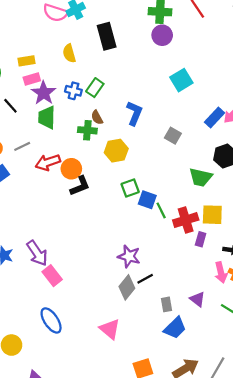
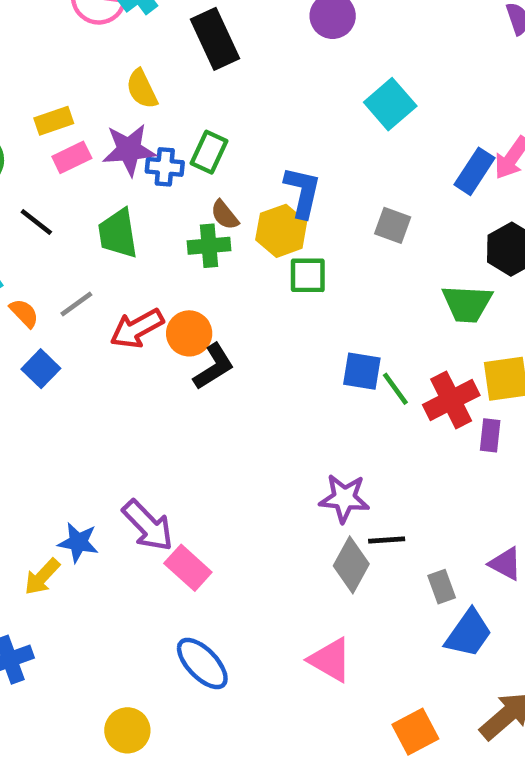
purple star: (44, 93) -> (129, 150), moved, turned -30
yellow hexagon: (116, 151) -> (281, 231), moved
green square: (130, 188) -> (308, 275), moved, turned 30
black line: (145, 279) -> (387, 540), turned 35

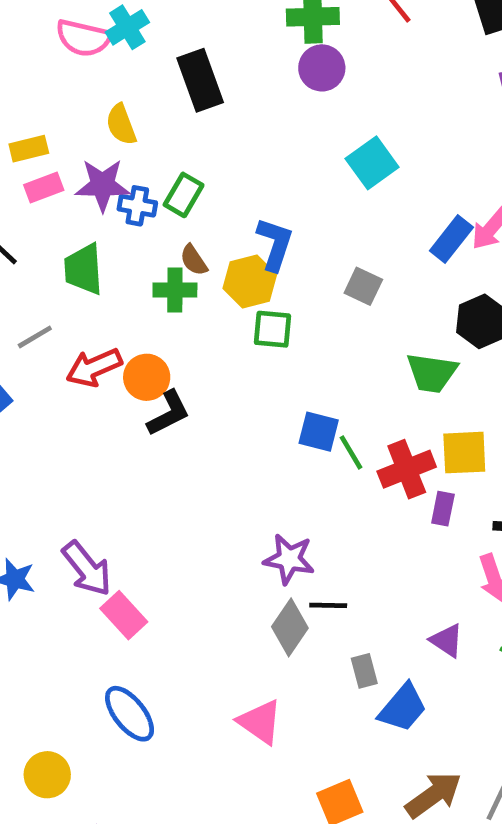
gray rectangle: (442, 587) -> (364, 671), moved

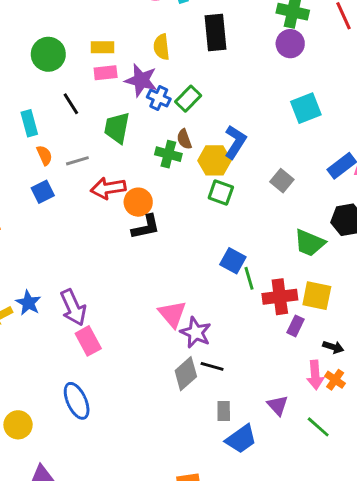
pink triangle: (260, 722) -> (172, 314), moved

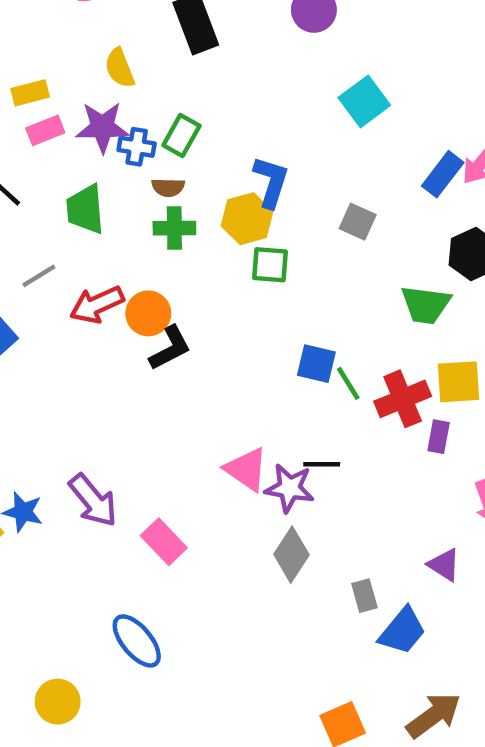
brown semicircle: (184, 139) -> (168, 187), moved, turned -54
pink rectangle: (88, 341) -> (164, 542), moved
black line: (212, 366) -> (322, 464), moved

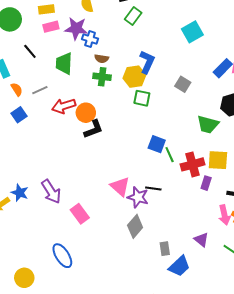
green rectangle: (181, 135) -> (133, 16), moved

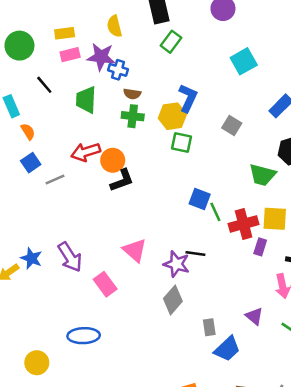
gray line: (40, 90) -> (55, 180), moved
pink triangle: (120, 187) -> (135, 250), moved
blue ellipse: (62, 256) -> (84, 336), turned -60

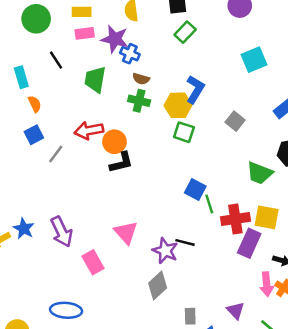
gray line: (55, 180) -> (56, 154), turned -36
purple rectangle: (260, 247) -> (249, 243), size x1.6

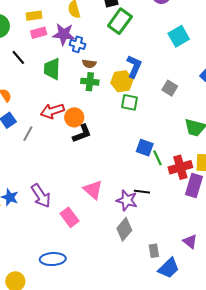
green rectangle: (185, 32) -> (120, 21), size x1.4

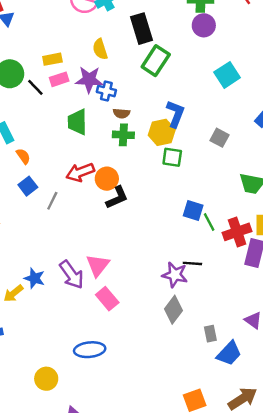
black line: (18, 57) -> (35, 87), moved
pink triangle: (93, 190) -> (98, 265), moved, turned 30

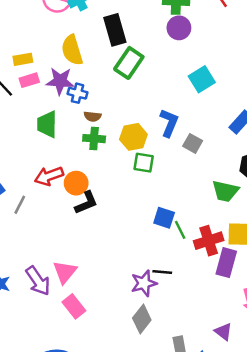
yellow semicircle: (100, 49) -> (72, 50), size x1.4
blue L-shape: (176, 114) -> (169, 123), moved
purple star: (175, 275) -> (144, 283), turned -30

